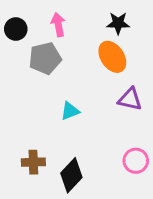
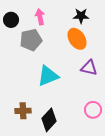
cyan triangle: (70, 111) -> (48, 76), size x1.6

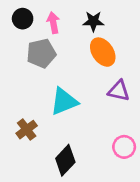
black star: (81, 16) -> (93, 21), moved
black circle: (11, 20) -> (23, 19), moved
brown cross: (23, 111) -> (27, 130), moved, turned -35

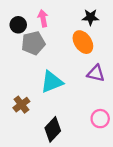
black circle: (23, 19) -> (18, 25), moved
black star: (93, 21) -> (90, 17), moved

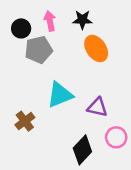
black star: (90, 17) -> (82, 20), moved
purple triangle: (96, 73) -> (97, 107), moved
black diamond: (53, 129) -> (82, 150), moved

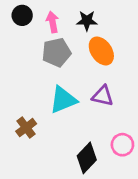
black circle: (21, 28) -> (22, 15), moved
gray pentagon: (39, 50) -> (56, 52), moved
purple triangle: (97, 107) -> (103, 96), moved

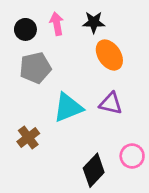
black circle: (22, 15) -> (25, 29), moved
gray pentagon: (56, 52) -> (35, 68), moved

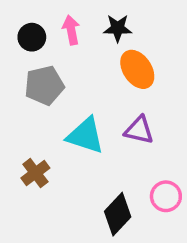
cyan triangle: (68, 108) -> (85, 135), turned 40

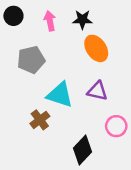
black circle: (32, 37) -> (13, 16), moved
brown cross: (35, 173) -> (40, 120), moved
pink circle: (166, 196) -> (116, 126), moved

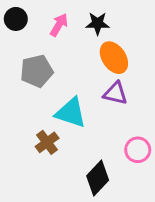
pink arrow: (50, 21) -> (59, 25), turned 42
purple triangle: (97, 91) -> (115, 93), moved

